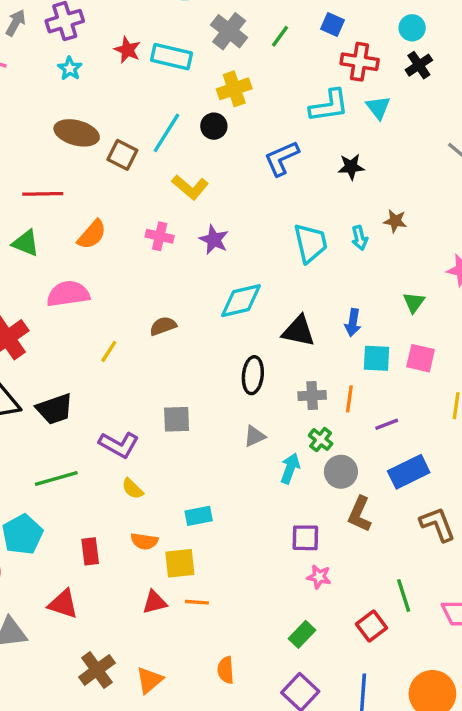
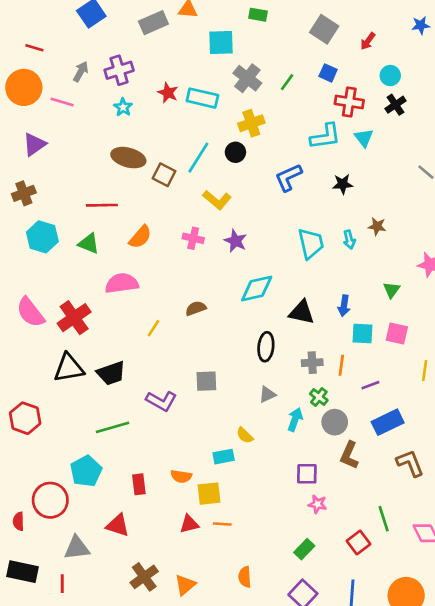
yellow semicircle: (133, 489) -> (245, 435), moved

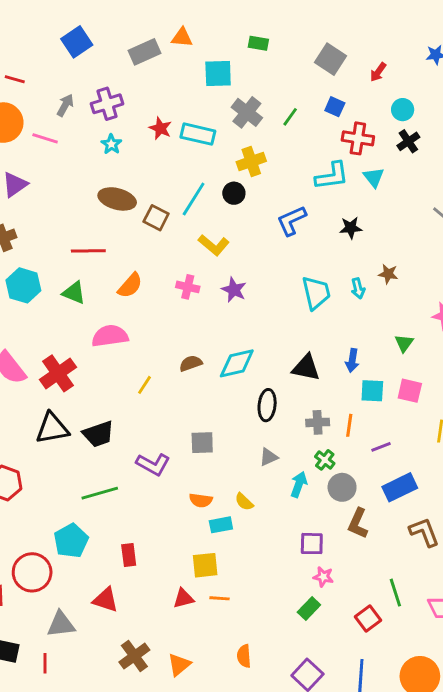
cyan diamond: (257, 289) -> (237, 363), moved
orange semicircle: (181, 476) -> (201, 500), moved
green rectangle: (304, 549) -> (309, 608), moved

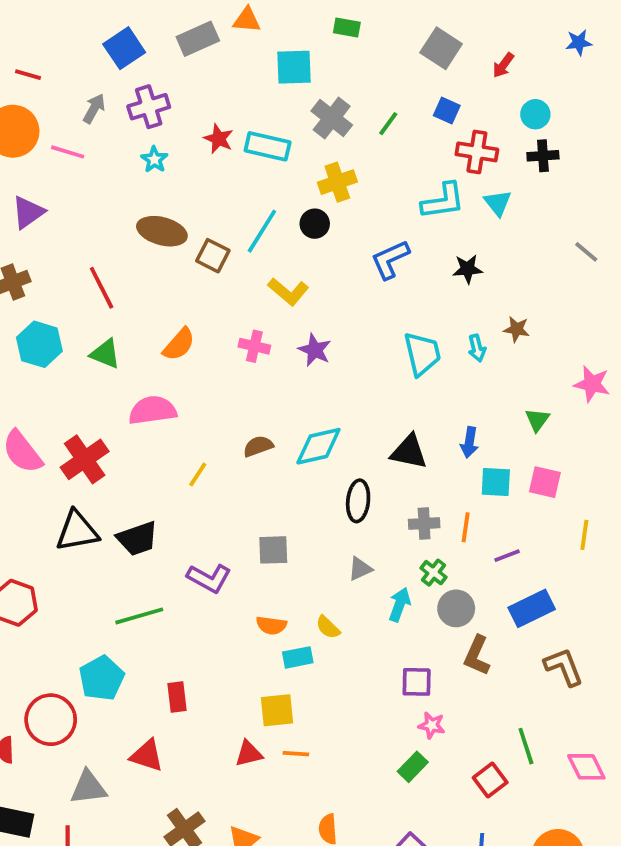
blue square: (77, 42) -> (124, 48), moved
black cross: (408, 141) -> (543, 156), turned 30
red line: (88, 251) -> (102, 288), moved, turned 64

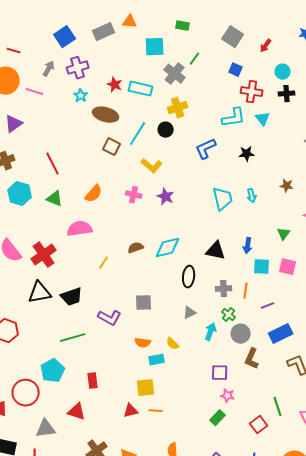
green line: (388, 124) -> (195, 59), moved
brown ellipse: (162, 231) -> (106, 115), moved
brown star: (517, 329) -> (287, 186), moved

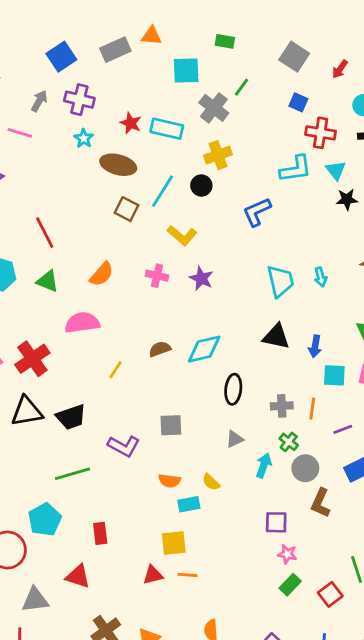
purple cross: (78, 68) -> (79, 100), turned 30
black star: (247, 154) -> (347, 199), moved
black triangle: (216, 251) -> (276, 337), moved
green rectangle: (218, 418) -> (290, 585), moved

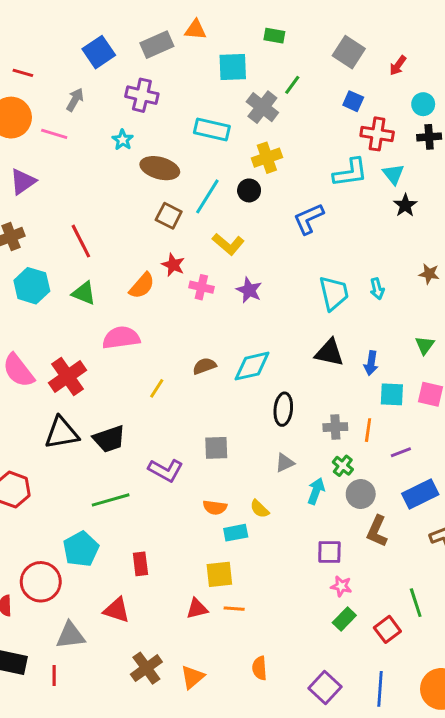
purple cross: (79, 100) -> (142, 95), moved
red star: (131, 123) -> (173, 265), moved
black star: (347, 199) -> (405, 205), turned -30

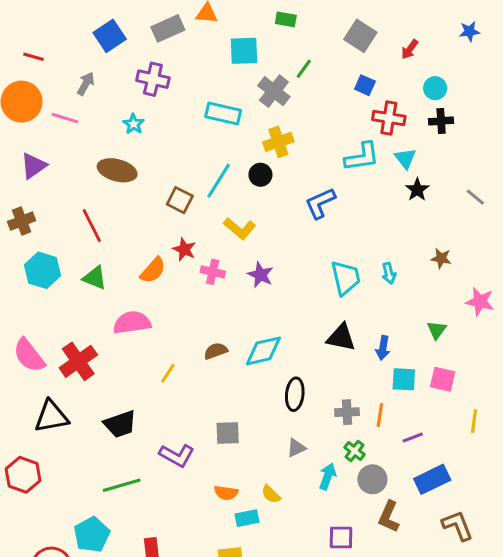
brown ellipse: (160, 168) -> (117, 170), moved
black triangle: (62, 433) -> (51, 417), moved

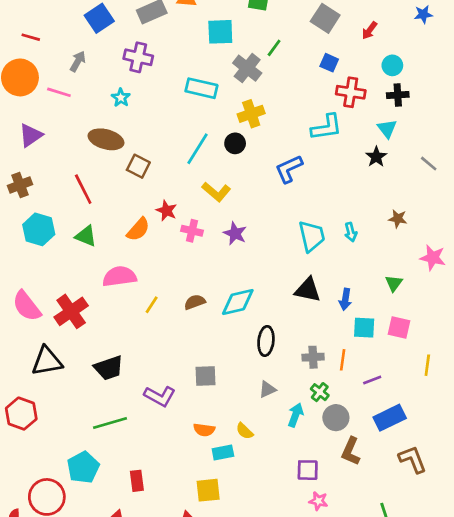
cyan triangle: (405, 158) -> (387, 129), moved
brown square: (180, 200) -> (138, 166), moved
yellow line: (168, 373) -> (152, 305), moved

